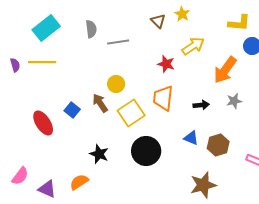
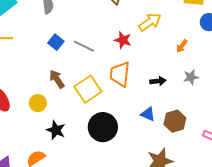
gray line: (118, 42) -> (84, 46), moved, turned 35
orange arrow: (225, 70) -> (182, 46), size x0.5
yellow circle: (116, 84) -> (38, 103), moved
blue square: (72, 110) -> (56, 42), moved

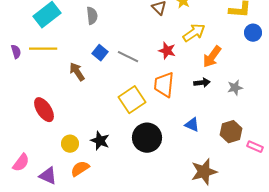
orange arrow: (182, 46) -> (212, 57), moved, size x1.6
brown arrow: (57, 79) -> (77, 72), moved
black arrow: (158, 81) -> (202, 83), moved
yellow circle: (38, 103) -> (70, 144), moved
brown hexagon: (175, 121) -> (231, 132), moved

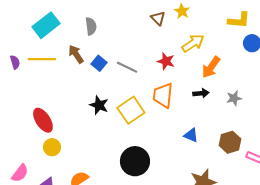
brown arrow: (77, 72) -> (76, 54), moved
black circle: (147, 138) -> (135, 161), moved
black star: (100, 141) -> (99, 105), moved
yellow circle: (70, 144) -> (52, 147), moved

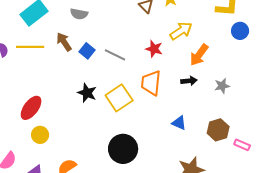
gray semicircle: (91, 26) -> (79, 14), turned 108
red ellipse: (43, 120) -> (31, 108), turned 70

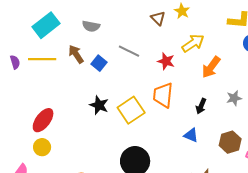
gray line: (115, 55) -> (129, 51), moved
black arrow: (189, 81) -> (201, 106), moved, turned 119
yellow circle: (40, 135) -> (42, 147), moved

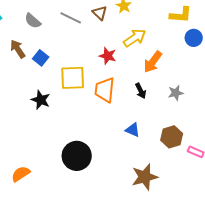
gray semicircle: (91, 26) -> (33, 21), turned 30
gray line: (129, 51) -> (71, 18), moved
black arrow: (201, 106) -> (141, 91), moved, turned -49
yellow square: (131, 110) -> (73, 78), moved, turned 32

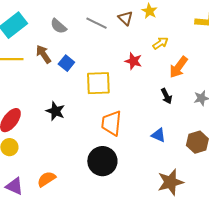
yellow arrow: (135, 38) -> (160, 43), size x0.7
orange trapezoid: (105, 90) -> (111, 123), moved
black star: (41, 100) -> (55, 111), moved

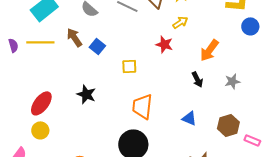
yellow arrow: (160, 43) -> (180, 22), moved
yellow square: (98, 83) -> (129, 66), size x0.6

